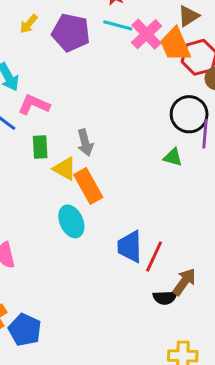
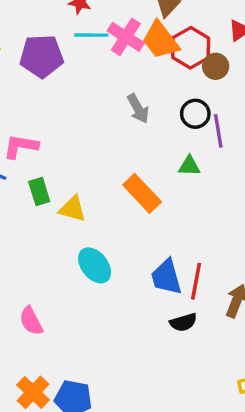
black circle: (189, 114) -> (195, 114), size x0.7
gray arrow: (85, 143) -> (138, 109), moved
orange rectangle: (88, 186) -> (142, 193), moved
black semicircle: (165, 298) -> (183, 322), moved

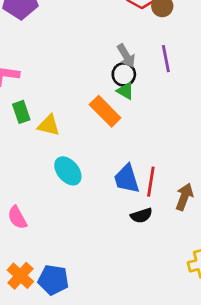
gray arrow: (138, 109) -> (126, 56), moved
black circle: (195, 114) -> (124, 74), moved
green triangle: (189, 166) -> (125, 91), moved, turned 30

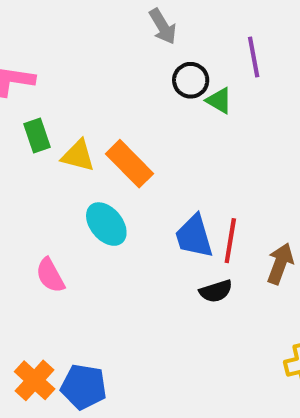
gray arrow: (126, 56) -> (163, 26), moved
green triangle: (125, 91) -> (219, 100), moved
orange rectangle: (105, 111) -> (130, 164), moved
pink semicircle: (17, 218) -> (50, 275), moved

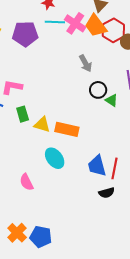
orange rectangle: (130, 164) -> (67, 129), turned -35

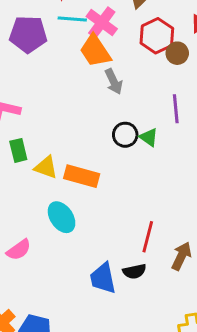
orange trapezoid: (96, 26) -> (95, 51), moved
black circle: (98, 90) -> (125, 135), moved
blue trapezoid: (97, 166) -> (103, 278), moved
pink semicircle: (26, 182) -> (19, 250), turned -102

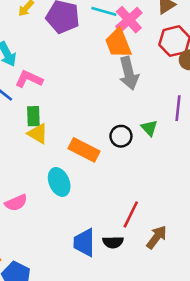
gray arrow: (114, 82) -> (129, 73), size x1.4
black circle: (125, 135) -> (121, 136), moved
yellow triangle: (46, 167) -> (38, 134), moved

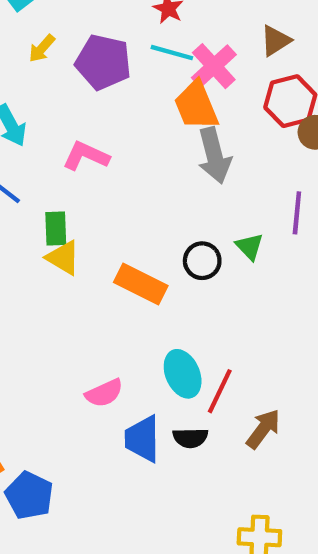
pink L-shape: (29, 79) -> (86, 156), moved
cyan ellipse: (59, 182) -> (183, 374), moved
pink semicircle: (16, 203) -> (104, 393), moved

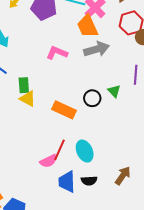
gray arrow: (214, 155) -> (97, 49), turned -90
pink L-shape: (86, 156) -> (57, 53), moved
red line: (220, 391) -> (59, 150), moved

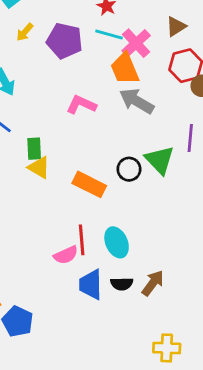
gray arrow: (97, 49) -> (137, 101), turned -135
green triangle: (114, 91) -> (160, 160), size x1.6
red line: (59, 150) -> (82, 240), turned -30
brown arrow: (123, 176) -> (153, 283), moved

